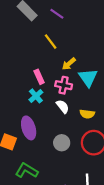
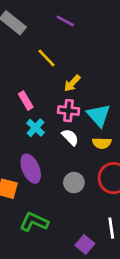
purple line: (57, 14) -> (65, 21), moved
pink rectangle: (39, 77) -> (26, 101), moved
cyan triangle: (88, 78) -> (99, 115), moved

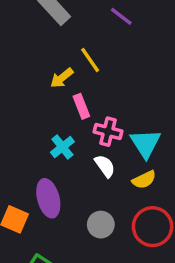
yellow arrow: (72, 83) -> (62, 78), moved
pink rectangle: (26, 101) -> (81, 106), moved
yellow semicircle: (102, 143) -> (144, 180), turned -36

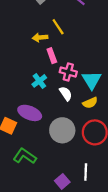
yellow arrow: (62, 78) -> (40, 37), turned 32
purple ellipse: (48, 198) -> (30, 113), turned -55
gray circle: (101, 225) -> (62, 130), size x1.5

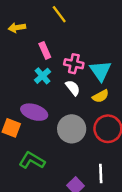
yellow arrow: (40, 37) -> (17, 28), moved
pink rectangle: (52, 56) -> (45, 50), moved

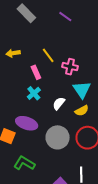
yellow line: (59, 14) -> (48, 55), moved
pink cross: (74, 64) -> (70, 67), moved
white semicircle: (73, 88) -> (59, 103), turned -104

